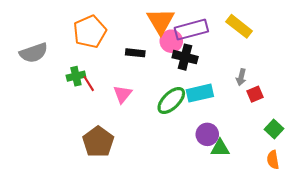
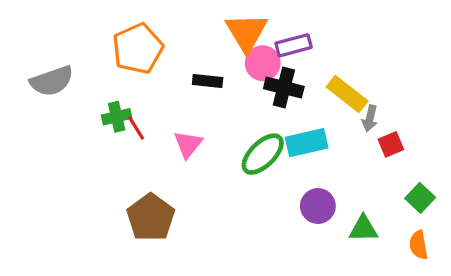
yellow rectangle: (239, 26) -> (347, 94), moved
purple rectangle: (191, 30) -> (294, 45), size x0.7
green triangle: (220, 148) -> (363, 229), moved

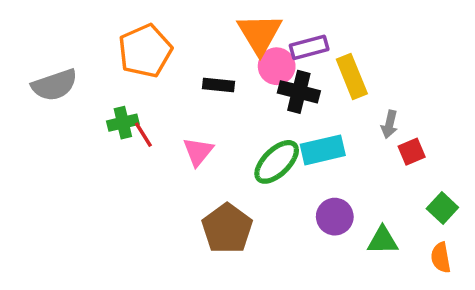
yellow rectangle: (347, 94) -> (352, 76), moved, turned 30
brown pentagon: (151, 217) -> (227, 229), moved

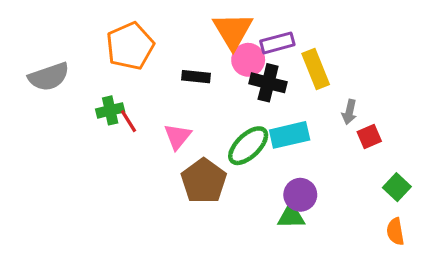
brown pentagon: (227, 229) -> (204, 181), moved
green triangle: (383, 241) -> (291, 216), moved

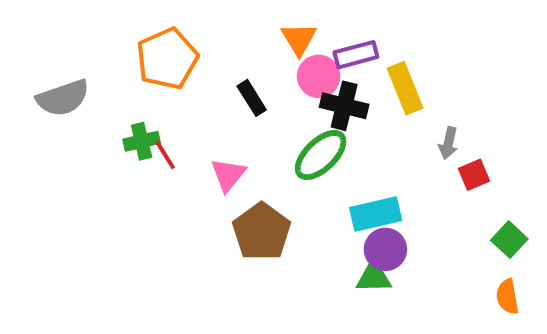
orange triangle: (233, 31) -> (299, 39), size x0.7
black rectangle: (196, 77) -> (252, 98), turned 52
cyan rectangle: (290, 135) -> (376, 214), moved
green ellipse: (248, 146) -> (321, 155), moved

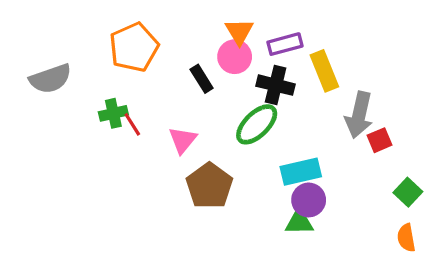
pink circle: (319, 76) -> (235, 57), moved
gray arrow: (448, 143) -> (359, 115), size x1.8

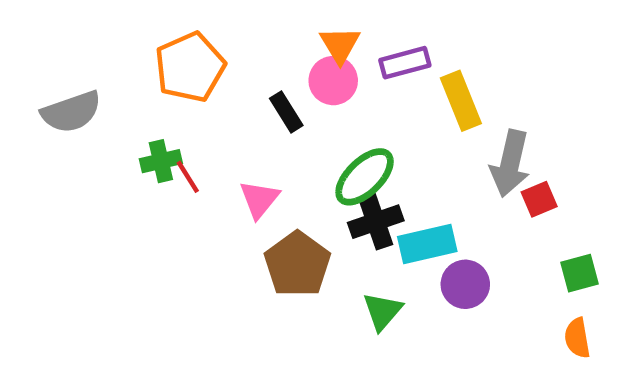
black cross: (276, 85) -> (376, 222), moved, turned -33
green square: (408, 192) -> (579, 273), turned 32
purple circle: (309, 200) -> (465, 284), moved
green triangle: (299, 222) -> (382, 311), moved, turned -48

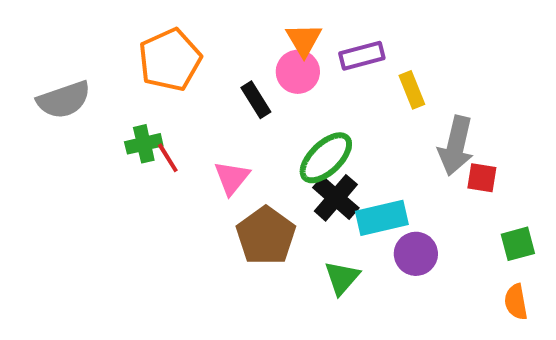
yellow rectangle: (461, 101) -> (412, 90), size x0.7
red square: (539, 199) -> (482, 178), turned 32
black cross: (376, 222) -> (336, 198), turned -30

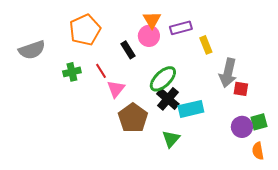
red line: (168, 158) -> (101, 71), moved
purple circle: (416, 254) -> (242, 127), moved

